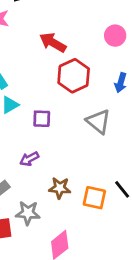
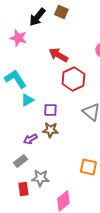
purple arrow: (29, 159) -> (30, 139), moved
brown star: (60, 188) -> (50, 130), moved

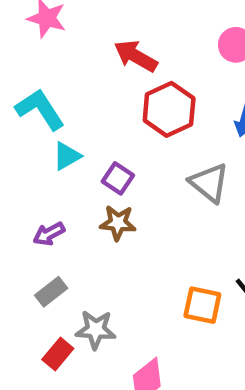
purple square: (50, 110) -> (118, 178), turned 32
purple arrow: (30, 139) -> (49, 234), moved
red rectangle: (23, 189) -> (58, 354), turned 48

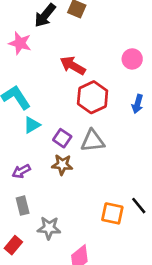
gray triangle: (209, 183) -> (93, 141), moved, turned -45
gray rectangle: (51, 292) -> (23, 206), turned -66
red rectangle: (58, 354) -> (13, 245), moved

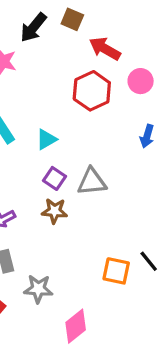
red arrow: (73, 66) -> (105, 49), moved
red hexagon: (93, 97) -> (92, 91), moved
cyan triangle: (32, 125) -> (46, 139), moved

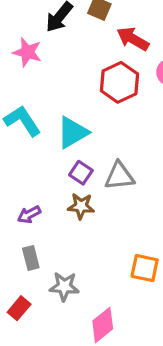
cyan triangle: (46, 139) -> (73, 132), size x1.5

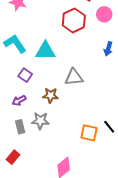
cyan triangle: (73, 132) -> (45, 51), turned 30
purple square: (81, 173) -> (25, 75), moved
gray star: (64, 286) -> (40, 121), moved

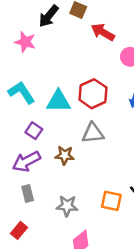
red hexagon: (74, 20) -> (93, 94), moved
purple arrow: (19, 100) -> (26, 161), size x1.6
gray star: (40, 121) -> (67, 206), moved

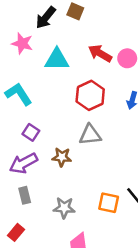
red arrow: (103, 32) -> (100, 53), moved
cyan triangle: (58, 101) -> (57, 60), moved

